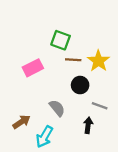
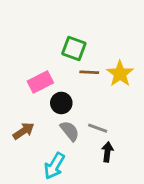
black circle: (80, 85) -> (61, 103), moved
gray line: (100, 106) -> (98, 128), moved
brown arrow: (21, 122) -> (24, 131), moved

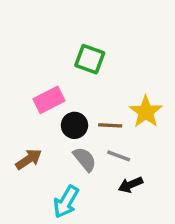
brown line: (89, 72) -> (110, 125), moved
yellow star: (120, 74) -> (146, 112), moved
black arrow: (107, 152) -> (130, 185), turned -120

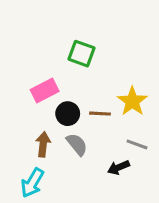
gray line: (119, 156) -> (137, 144), moved
brown arrow: (29, 159) -> (43, 144), moved, turned -50
cyan arrow: (66, 202) -> (32, 183), moved

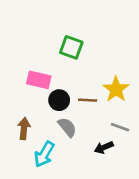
pink rectangle: (45, 91) -> (39, 80), turned 40
brown arrow: (43, 144) -> (24, 129), moved
cyan arrow: (32, 183) -> (44, 154), moved

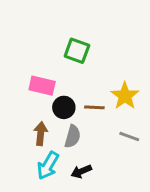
gray semicircle: (67, 127) -> (73, 136), turned 55
brown arrow: (24, 129) -> (41, 134), moved
black arrow: (104, 147) -> (81, 171), moved

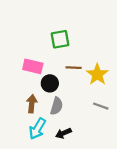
green square: (77, 51) -> (60, 39), turned -30
brown line: (94, 107) -> (74, 68), moved

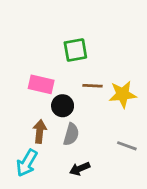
yellow star: (97, 74) -> (123, 94), turned 30
gray line: (101, 106) -> (127, 146), moved
cyan arrow: (37, 129) -> (27, 163), moved

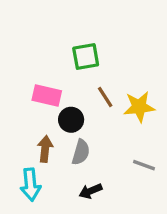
brown line: (93, 86) -> (105, 97), turned 54
cyan arrow: (27, 163) -> (31, 185), turned -36

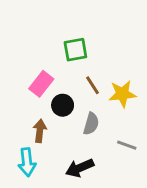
pink rectangle: (47, 95) -> (41, 84), turned -65
gray semicircle: (81, 152) -> (91, 124), moved
black arrow: (91, 191) -> (80, 168), size x1.4

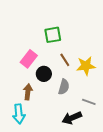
black arrow: (80, 168) -> (72, 118), moved

